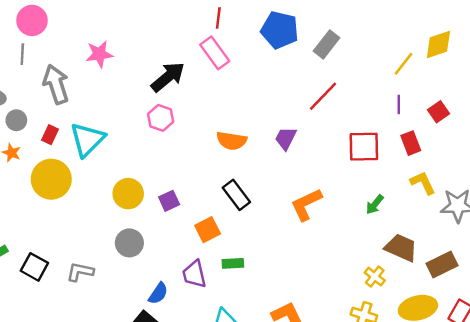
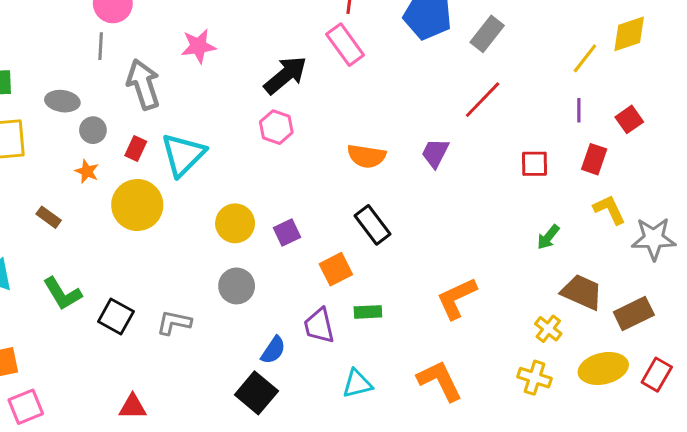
red rectangle: (411, 143) -> (594, 159), turned 40
red square: (364, 147) -> (535, 164), size x0.7
orange L-shape: (306, 204) -> (457, 298), moved

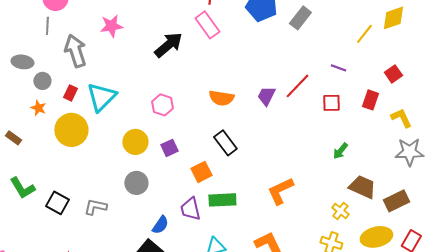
red line: (483, 100) -> (297, 86), moved
purple line: (579, 110) -> (338, 68), moved, turned -70
pink hexagon: (276, 127) -> (162, 105), moved
yellow L-shape: (609, 210) -> (401, 118), moved
green rectangle: (368, 312) -> (222, 200), size x1.5

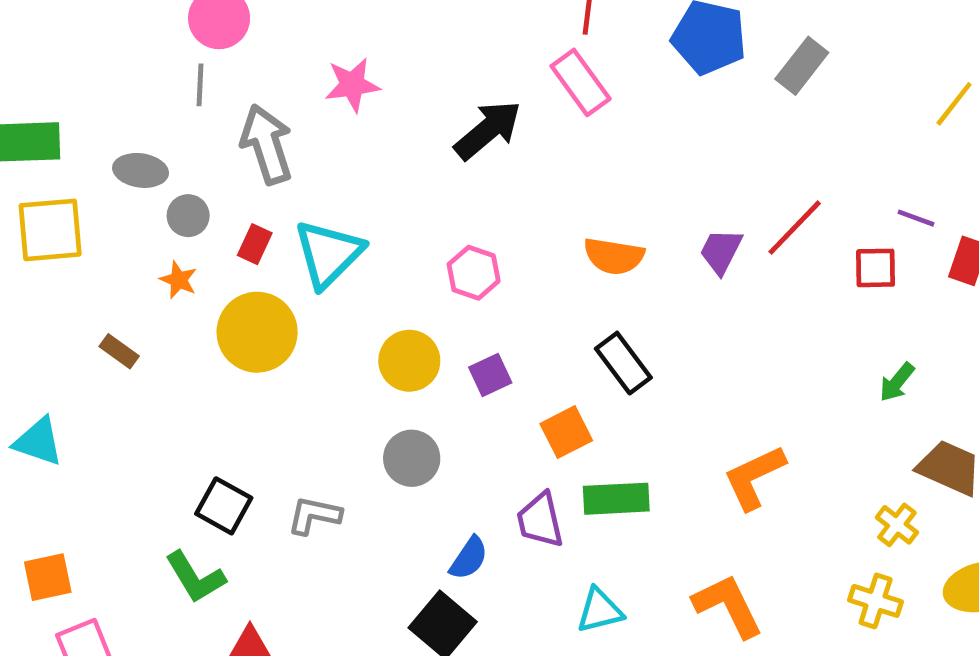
purple line: (338, 68) -> (916, 218), moved
green L-shape: (22, 188) -> (195, 577), moved

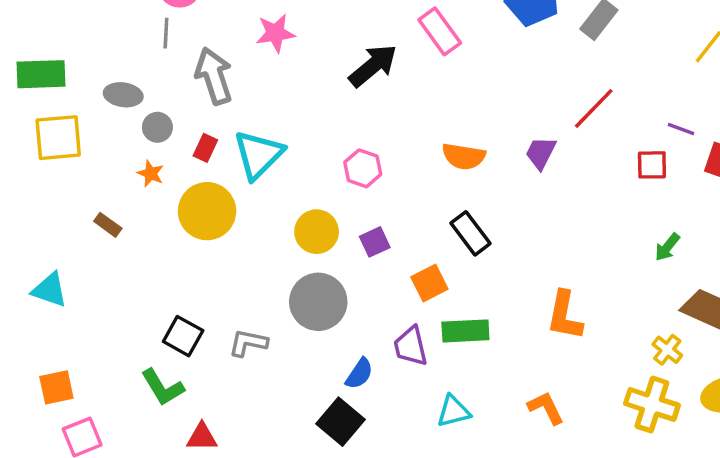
red line: (795, 228) -> (594, 108), moved
gray circle: (412, 458) -> (318, 302), size x1.4
orange L-shape: (754, 477) -> (565, 315), turned -54
yellow cross: (876, 601) -> (652, 404), size x1.4
orange L-shape: (728, 606) -> (546, 408), size x0.7

